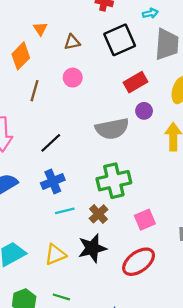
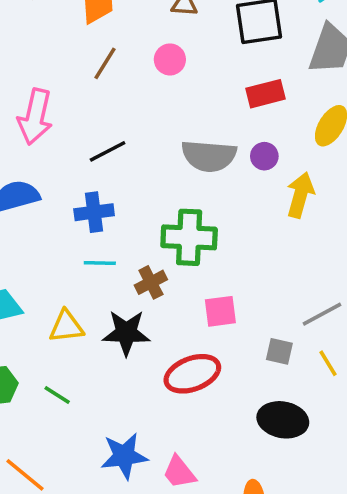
purple circle: (144, 111) -> (264, 156), moved

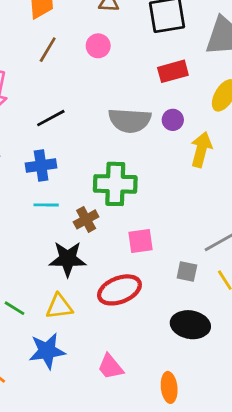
yellow triangle: (66, 327) -> (59, 306), moved
blue star: (124, 456) -> (47, 351), moved

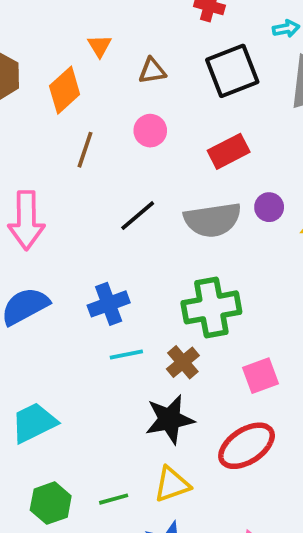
red rectangle: (173, 71) -> (229, 151), moved
black line: (51, 118) -> (138, 216), moved
green line: (15, 308) -> (114, 499), turned -35

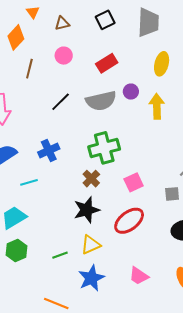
black square: (232, 71) -> (105, 20), size x0.7
cyan line: (126, 354) -> (29, 182), moved
green hexagon: (51, 503) -> (17, 251), moved

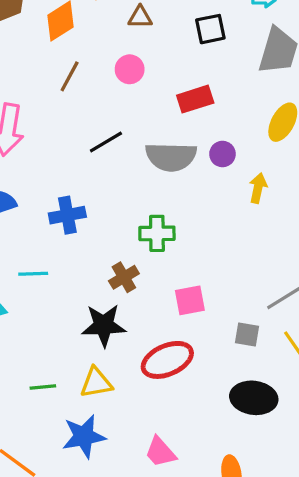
yellow arrow: (157, 106) -> (258, 188), size x0.7
green cross: (104, 148) -> (157, 233), size x0.7
cyan line: (29, 182) -> (33, 274), moved

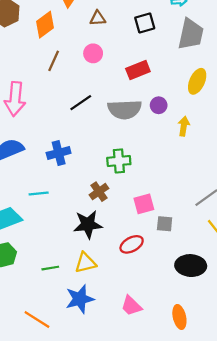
gray square: (247, 334) -> (165, 224), moved
red ellipse: (167, 360) -> (132, 244), size x0.7

